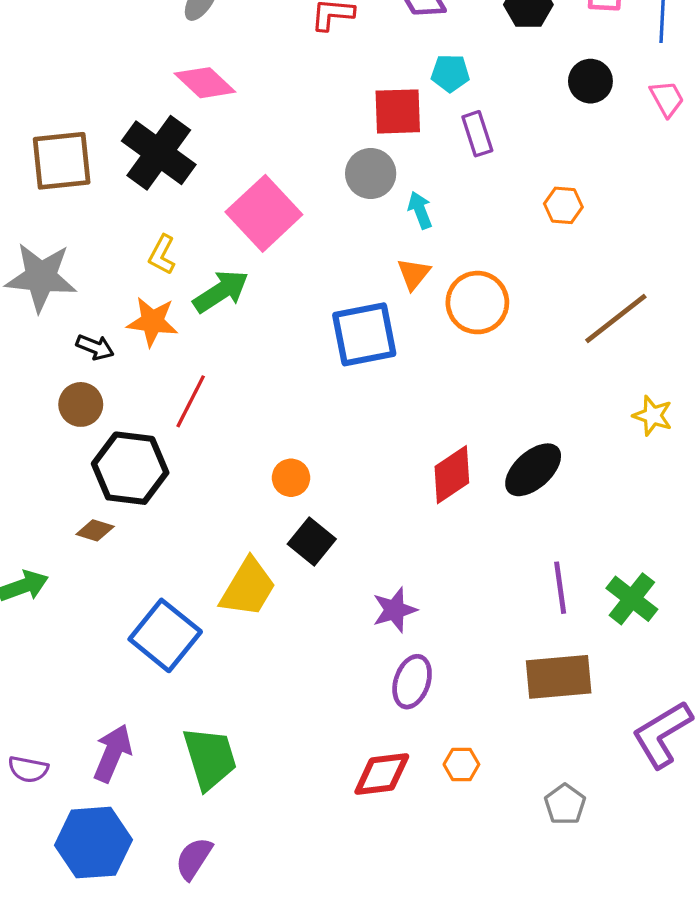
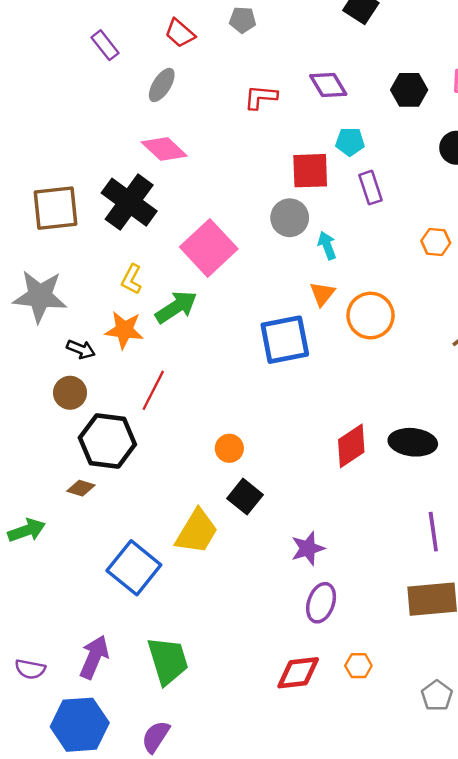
black ellipse: (533, 470) -> (413, 442), turned 48

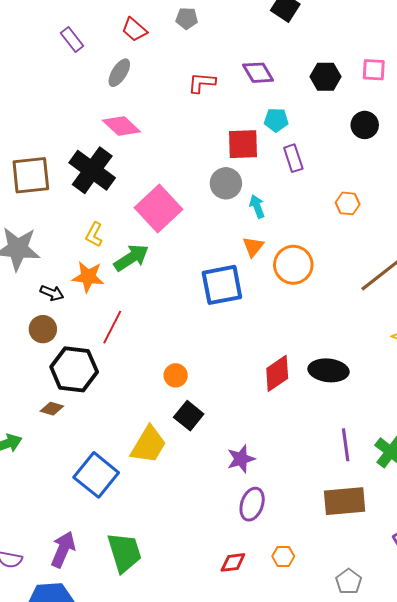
red diamond: (298, 673) -> (233, 562), size x0.7

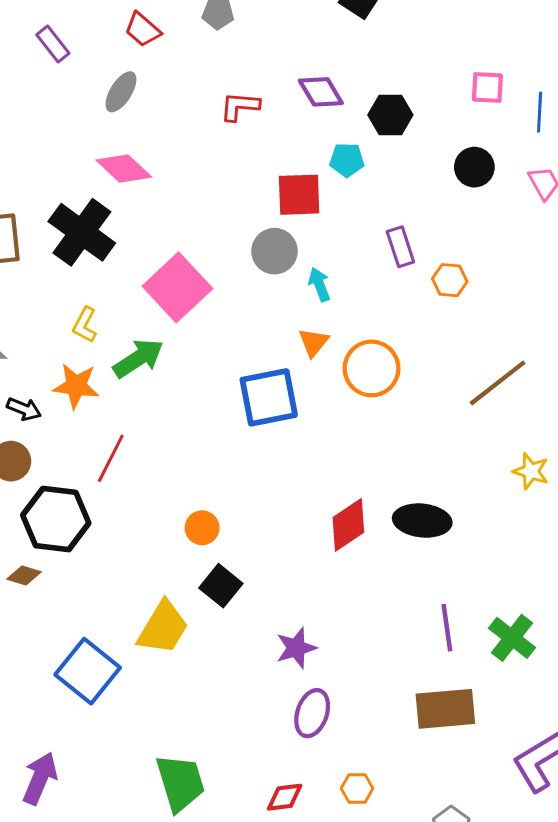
black hexagon: (325, 77) -> (390, 115), moved
purple rectangle: (293, 158) -> (400, 247), moved
green trapezoid: (124, 552) -> (180, 783), moved

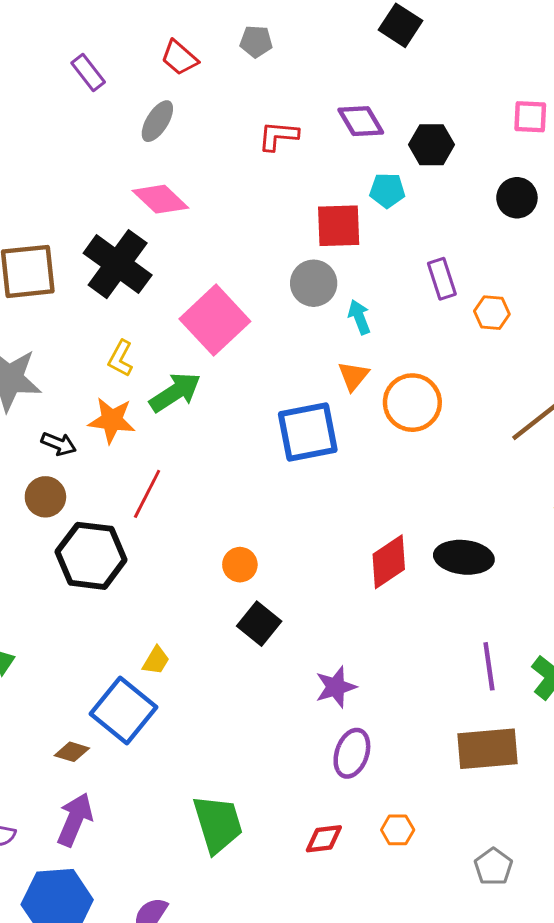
brown diamond: (24, 576) -> (72, 752), moved
yellow trapezoid: (163, 628) -> (156, 660), moved, size x0.5

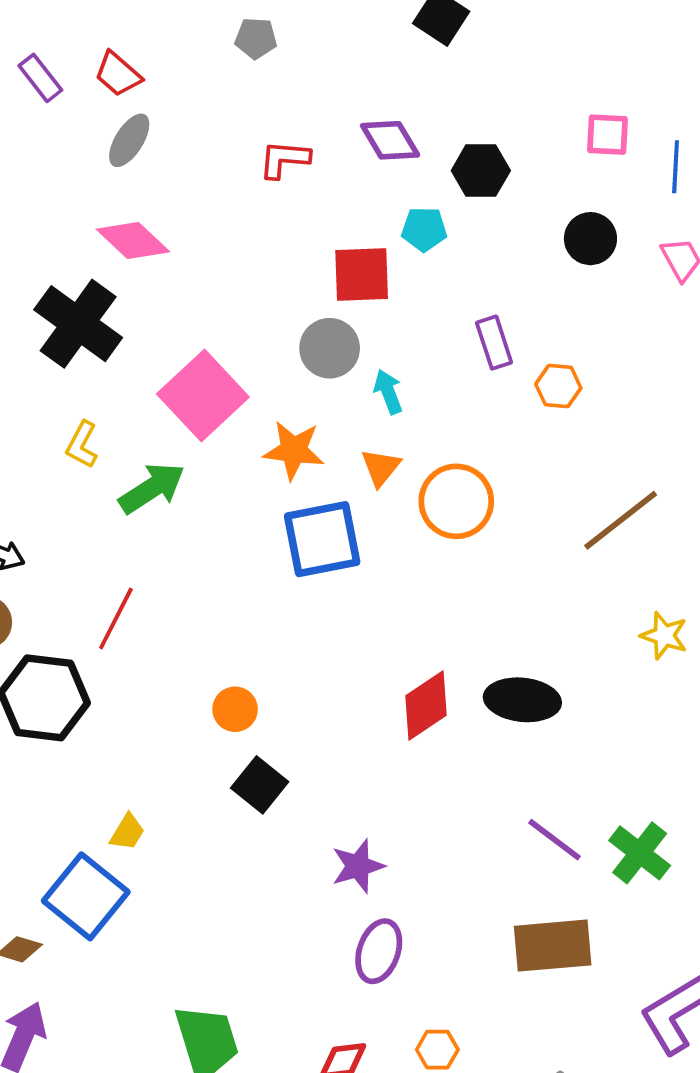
red trapezoid: (179, 58) -> (118, 74), moved
orange star: (112, 420) -> (294, 450), moved
purple line: (489, 666) -> (555, 840), turned -45

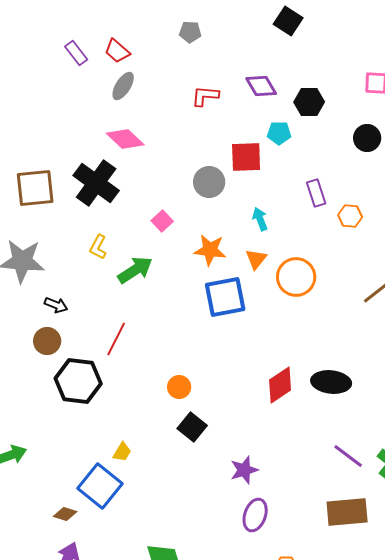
gray circle: (330, 348) -> (209, 182), moved
pink square: (203, 395) -> (162, 221), size x0.5

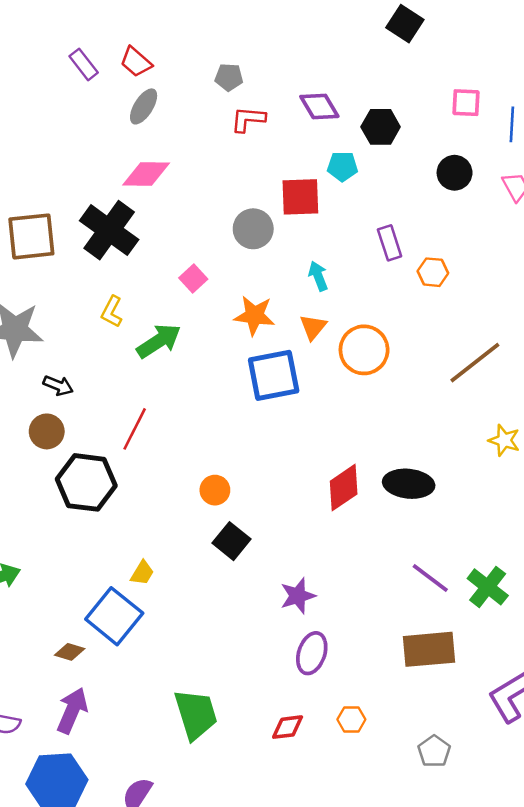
black square: (288, 21) -> (405, 24), moved
gray pentagon: (190, 32) -> (229, 77), moved
pink diamond: (125, 139) -> (146, 174), turned -42

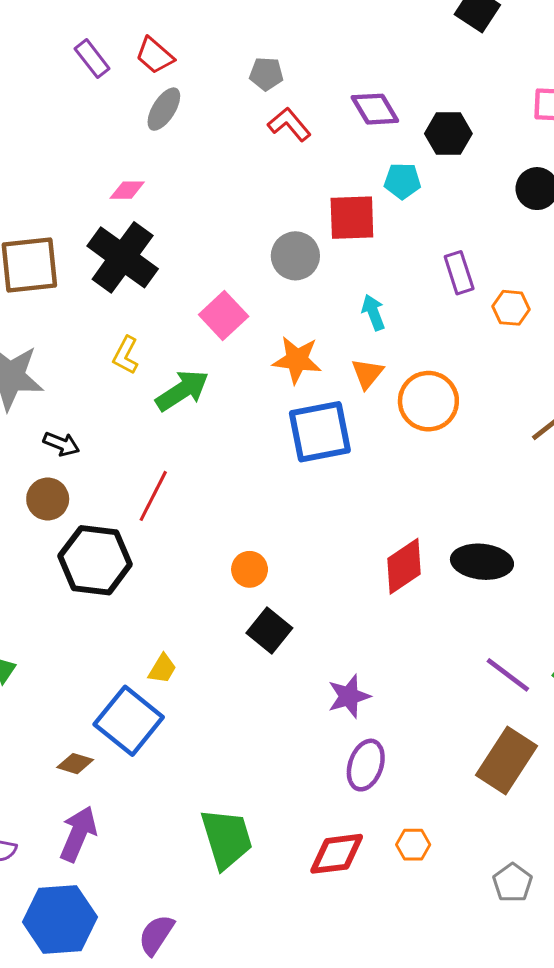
red L-shape: (248, 119) -> (289, 124), turned 45
pink diamond: (146, 174) -> (127, 190), moved, size x0.6
pink square: (193, 279) -> (224, 315), size x1.4
brown rectangle: (429, 649) -> (506, 760), turned -52
red diamond: (288, 727) -> (337, 854), size x1.4

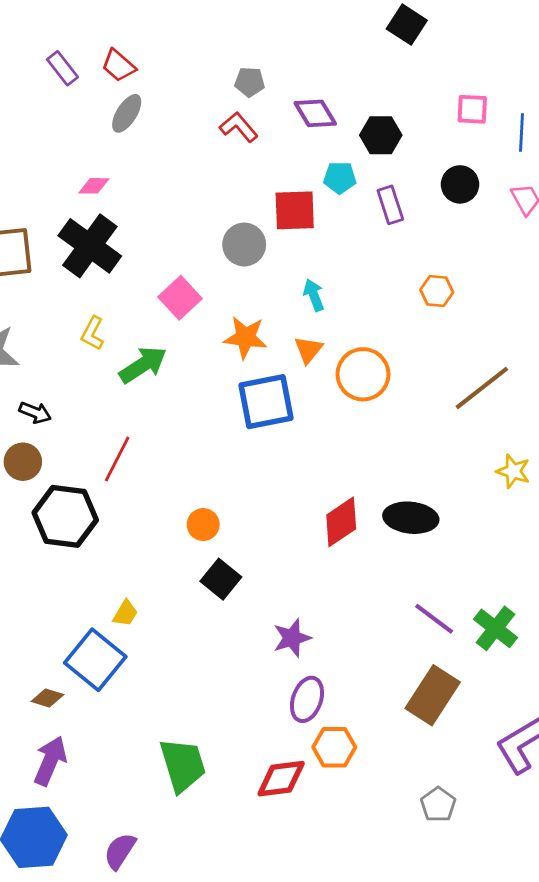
gray pentagon: (266, 74) -> (250, 82), moved
purple rectangle: (459, 273) -> (390, 205), moved
orange hexagon: (413, 845) -> (334, 747), moved, size x1.4

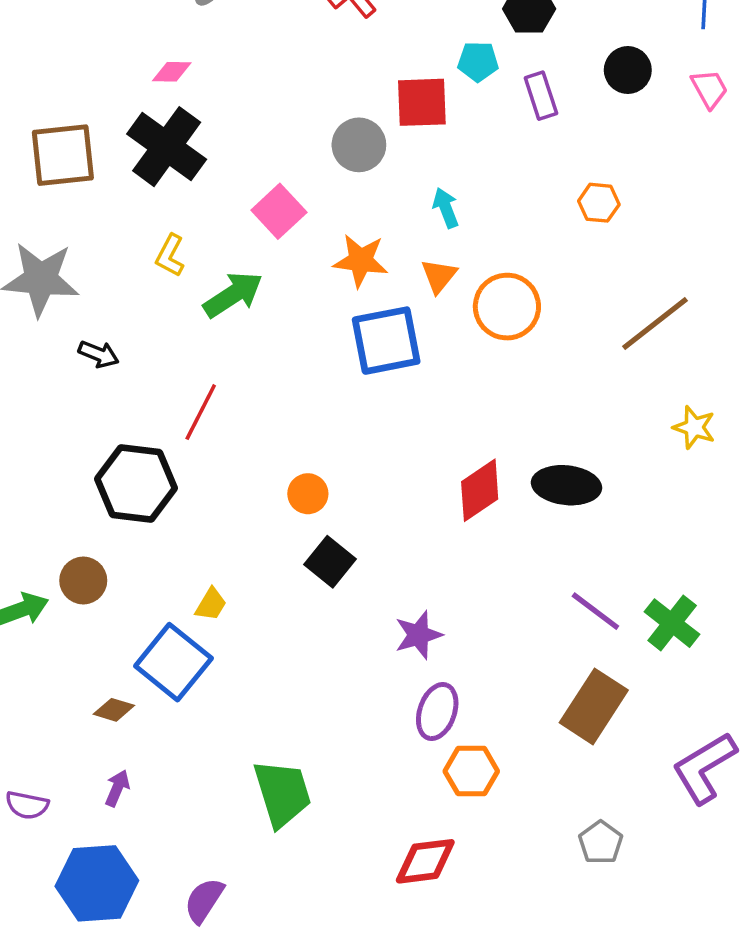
brown circle: (23, 462) -> (83, 580), moved
purple arrow: (50, 761) -> (117, 788), size x0.6
red diamond: (281, 779) -> (425, 861), moved

